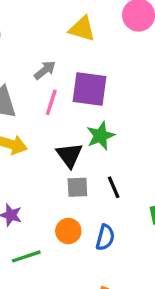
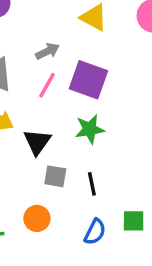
black triangle: (69, 155) -> (37, 142), moved
blue semicircle: (105, 237) -> (95, 232), moved

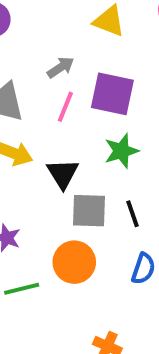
gray square: (55, 176) -> (89, 211), size x1.4
orange circle: (37, 218) -> (74, 262), size x1.4

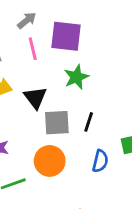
pink line: (65, 107) -> (33, 49), turned -30
black line: (132, 214) -> (89, 122), turned 42

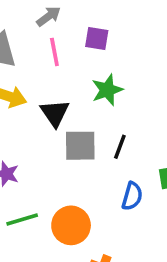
purple square: (66, 36) -> (97, 38), size x0.6
orange circle: (50, 161) -> (71, 225), moved

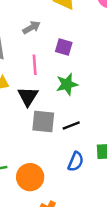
pink line: (54, 52) -> (35, 65), moved
black line: (120, 147) -> (71, 125), turned 42

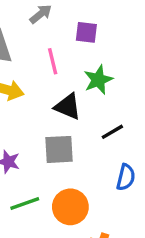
black triangle: (28, 96) -> (68, 107), moved, turned -30
gray square: (43, 121) -> (59, 149), moved

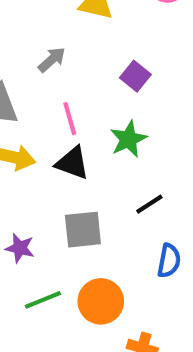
purple square: (86, 32) -> (135, 76), moved, turned 35
black triangle: (68, 107) -> (72, 163), moved

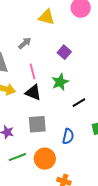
black line: (149, 204) -> (79, 103), moved
blue semicircle: (169, 261) -> (68, 136), moved

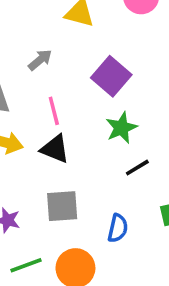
purple square: (64, 52) -> (111, 76), size x1.5
green star: (60, 82) -> (121, 128), moved

